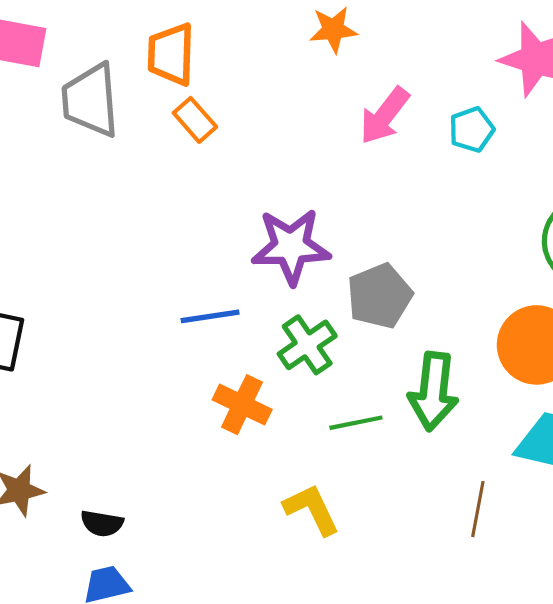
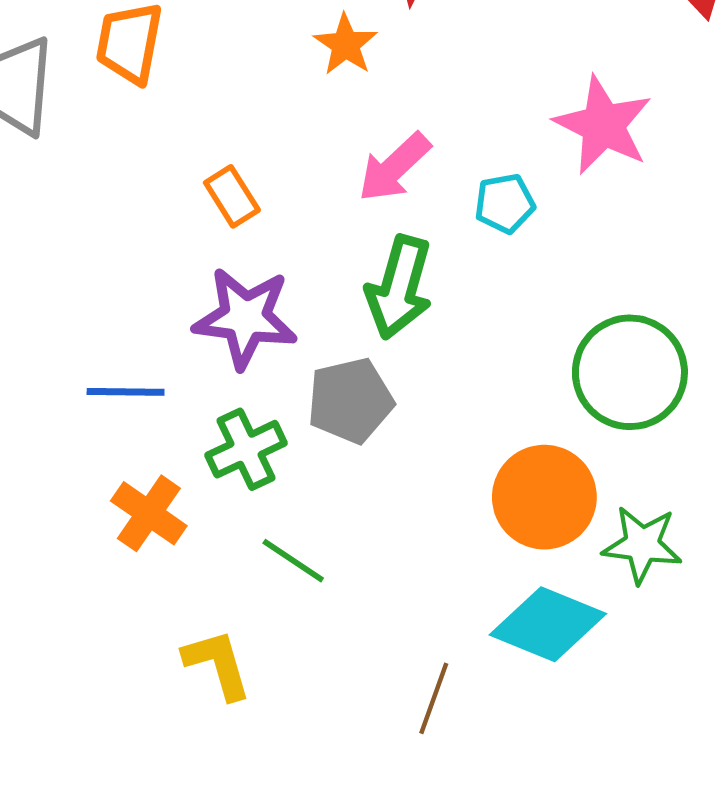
orange star: (333, 30) -> (346, 45), turned 30
orange rectangle: (195, 120) -> (232, 196), moved
green arrow: (433, 391) -> (399, 287), moved
green line: (356, 423) -> (293, 561), turned 36

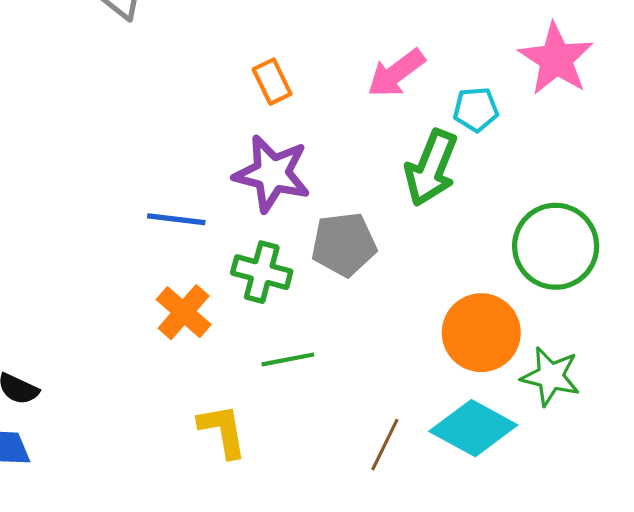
green arrow: (399, 287) -> (431, 168), moved
green cross: (246, 449) -> (262, 272), turned 34
green line: (293, 561) -> (288, 359), turned -51
brown line: (434, 698) -> (385, 445), moved

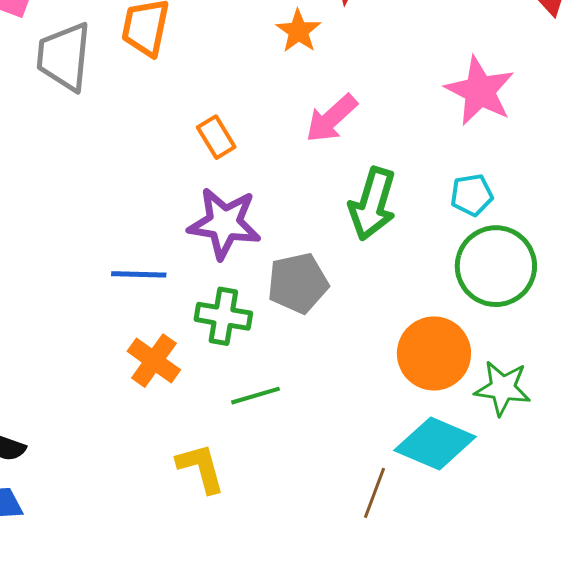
cyan pentagon: (476, 109) -> (472, 195), moved
brown line: (385, 445) -> (375, 493), moved

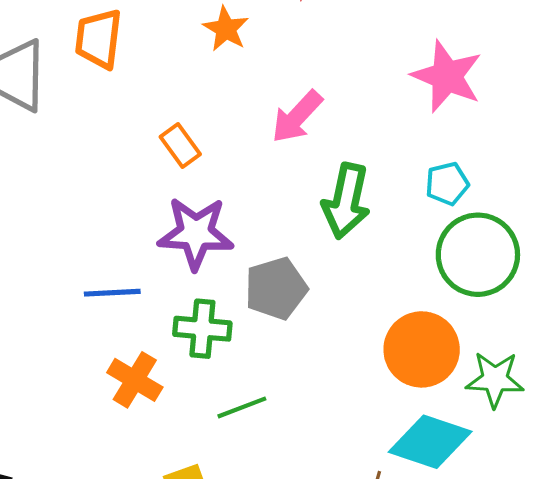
orange star: (298, 31) -> (226, 29), moved

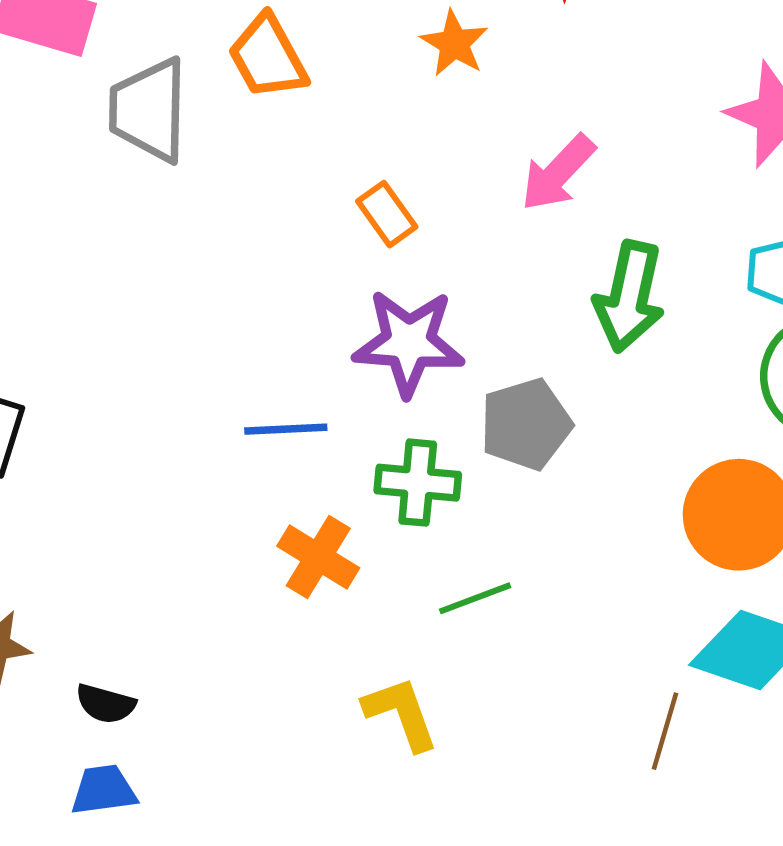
orange trapezoid: (99, 39) -> (268, 57), turned -36

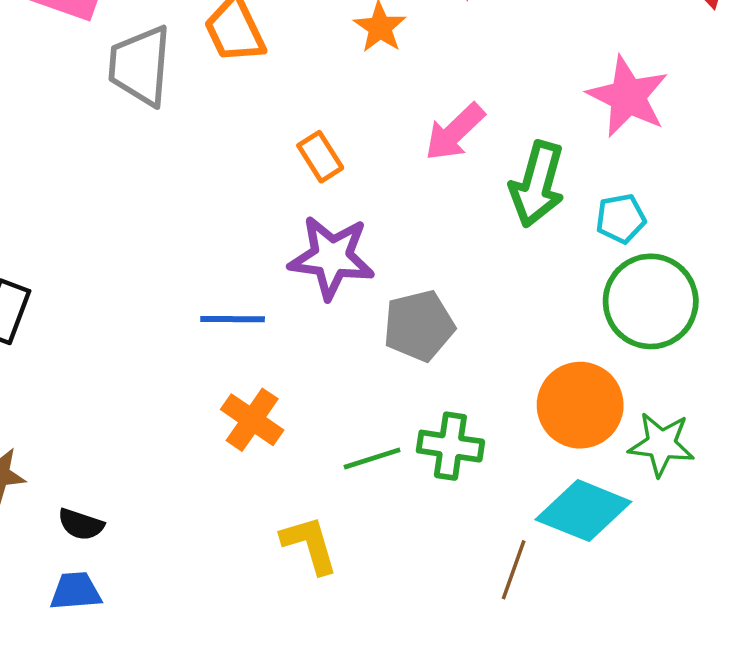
green arrow: (629, 297) -> (537, 184), moved
green cross: (418, 483) -> (450, 446), moved

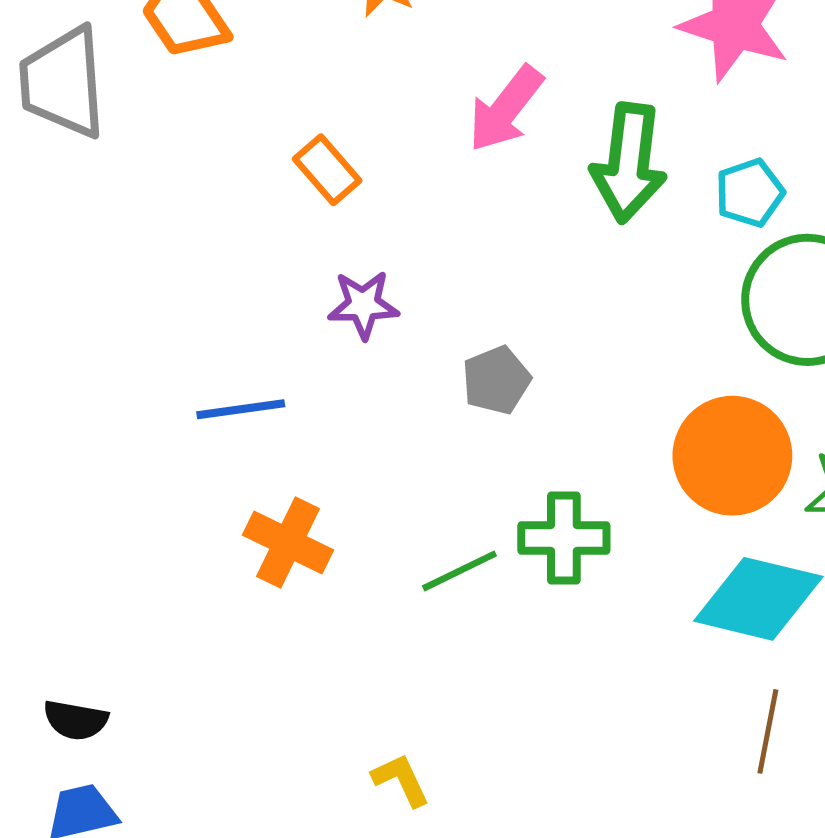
purple star: (332, 257) -> (363, 305), size x0.6
gray pentagon: (419, 326) -> (496, 380), size x0.7
yellow L-shape: (309, 545) -> (401, 780), moved, size x0.7
brown line: (514, 570) -> (768, 731), moved

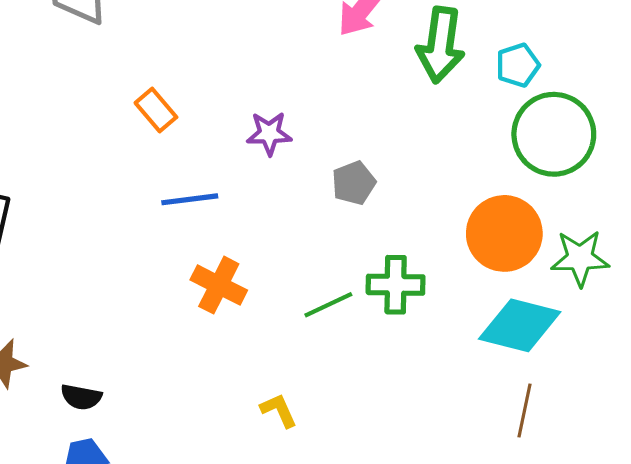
orange rectangle: (327, 170) -> (156, 110), moved
yellow L-shape: (401, 780) -> (279, 410), moved

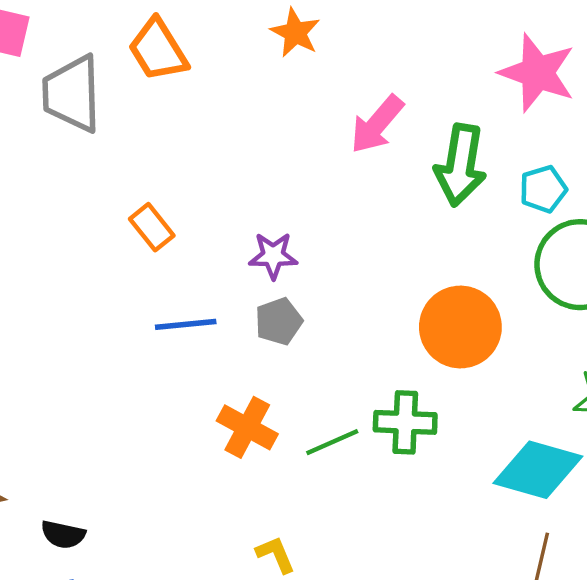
gray pentagon: (354, 183) -> (279, 321), moved
orange circle: (504, 233) -> (460, 327), moved
orange cross: (219, 285) -> (247, 427), moved

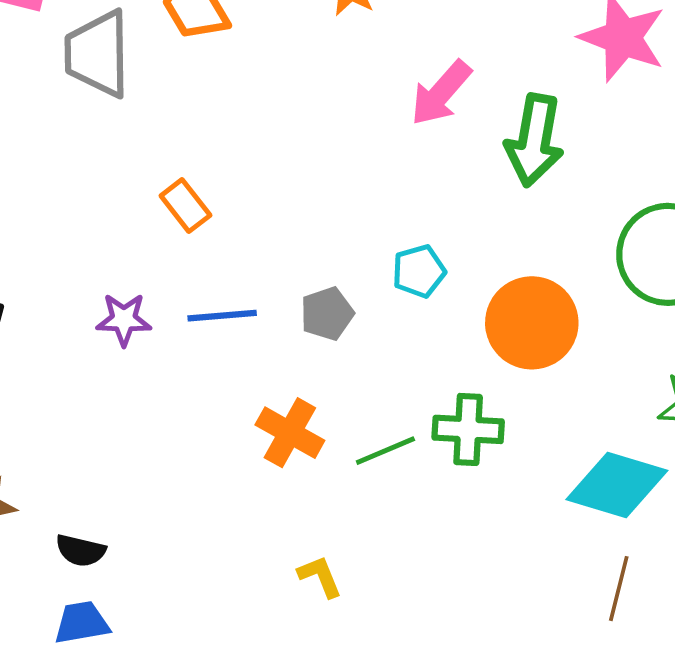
cyan pentagon: (543, 189) -> (419, 271), moved
purple star: (273, 256) -> (124, 319), moved

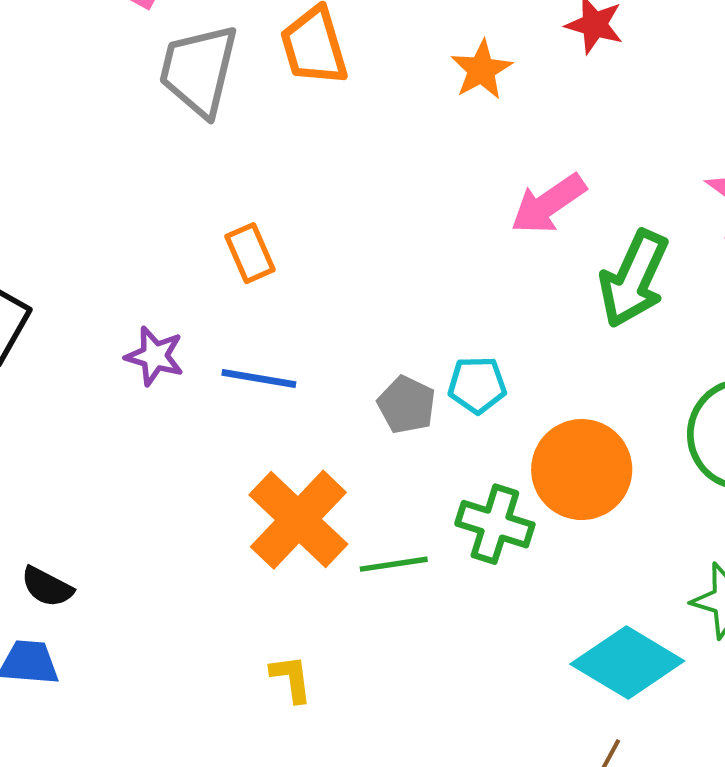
gray pentagon: (327, 314) -> (407, 405), moved, turned 30
green cross: (468, 429) -> (495, 524), moved
orange cross: (290, 433) -> (298, 520), size x1.4

